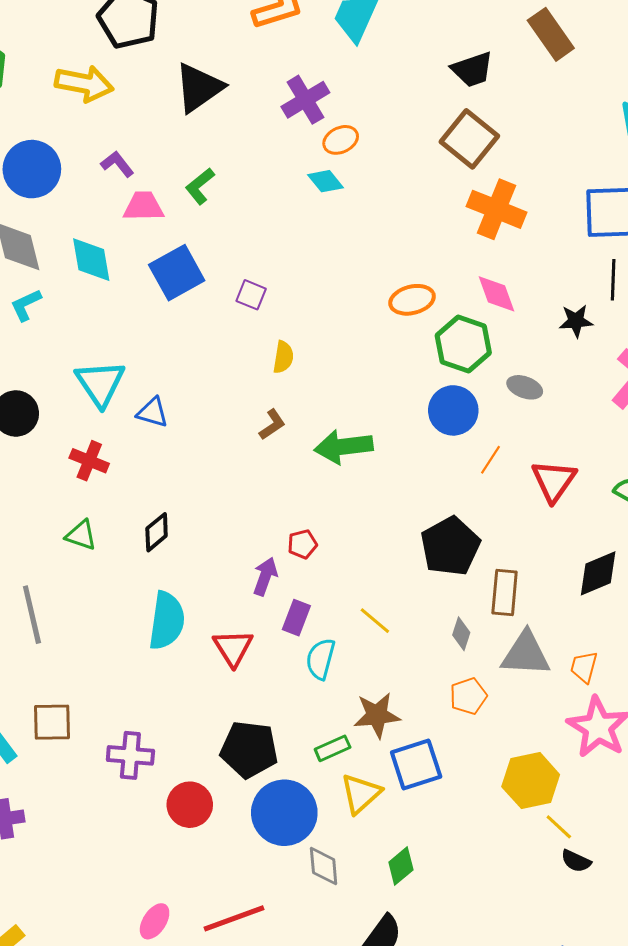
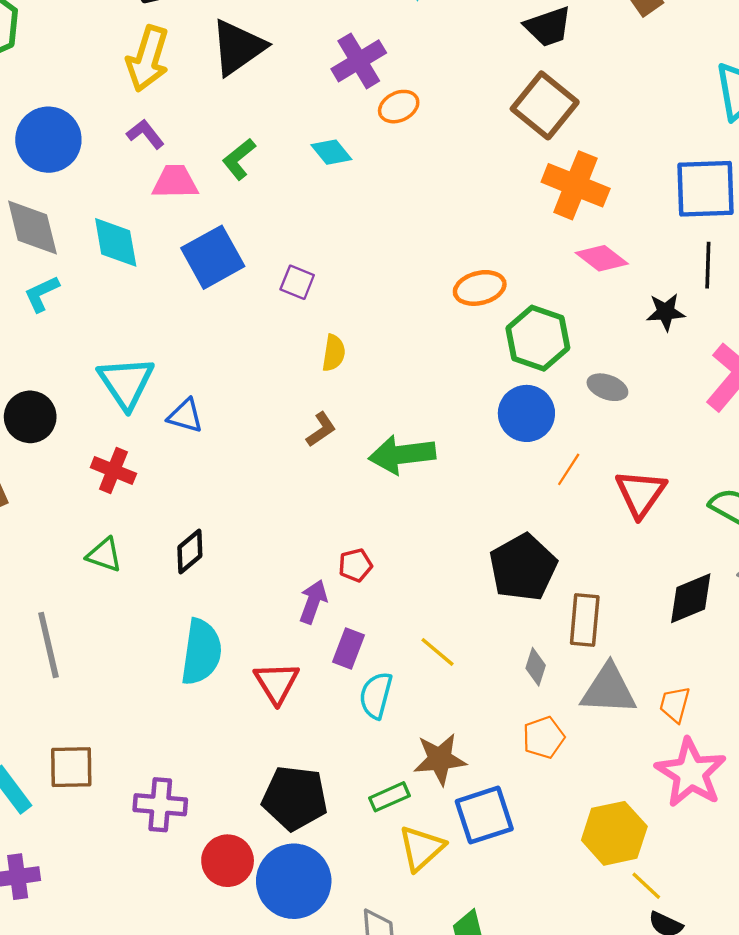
yellow arrow: (84, 84) -> (148, 59), moved, turned 96
cyan diamond: (326, 181) -> (331, 152), moved
pink diamond: (497, 294) -> (602, 258), moved, turned -33
blue circle: (284, 813) -> (294, 881), moved

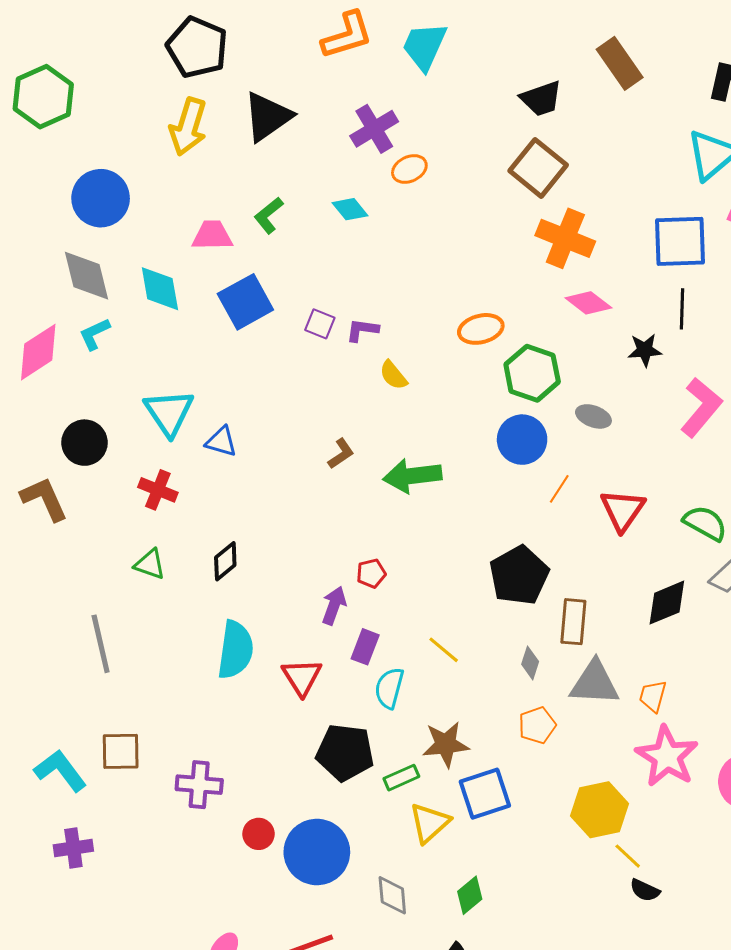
purple L-shape: (145, 134) -> (362, 330), moved, turned -44
yellow semicircle: (334, 353) -> (393, 375), moved, turned 132
black pentagon: (295, 798) -> (345, 752), moved
red circle: (228, 861) -> (259, 834), size x0.7

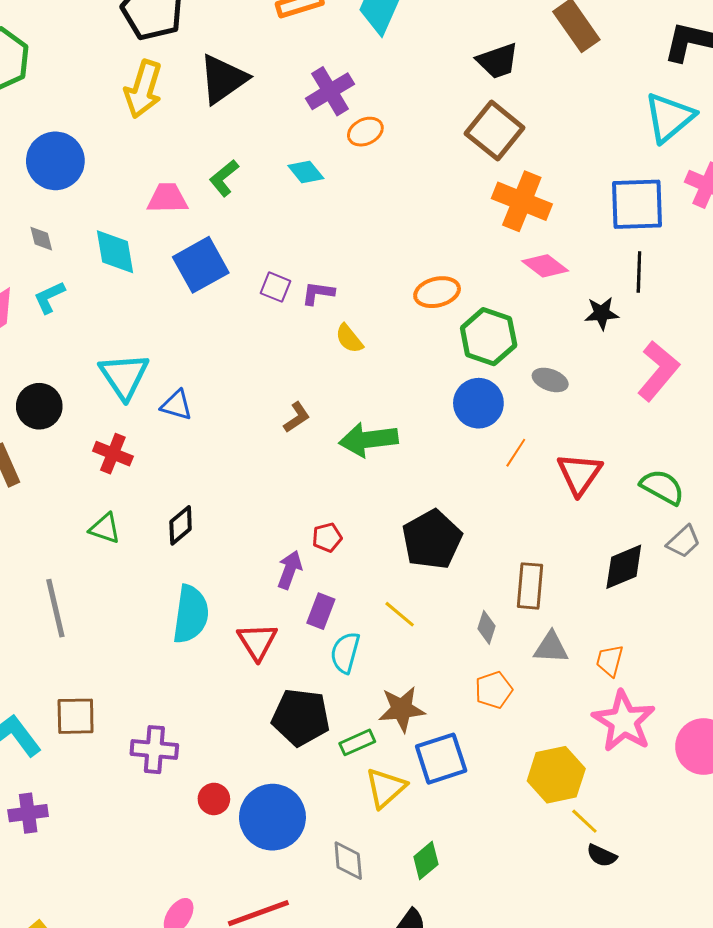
gray diamond: (87, 276) -> (41, 239), size x0.5
black pentagon: (519, 575) -> (432, 539), moved
gray triangle: (594, 683) -> (551, 648), size x0.7

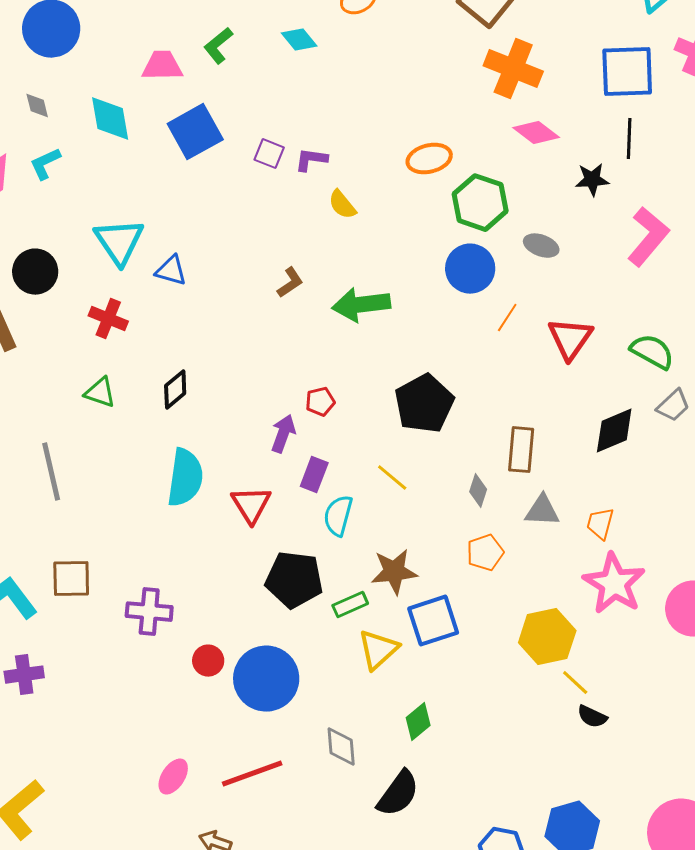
gray diamond: (348, 861) -> (341, 747), moved

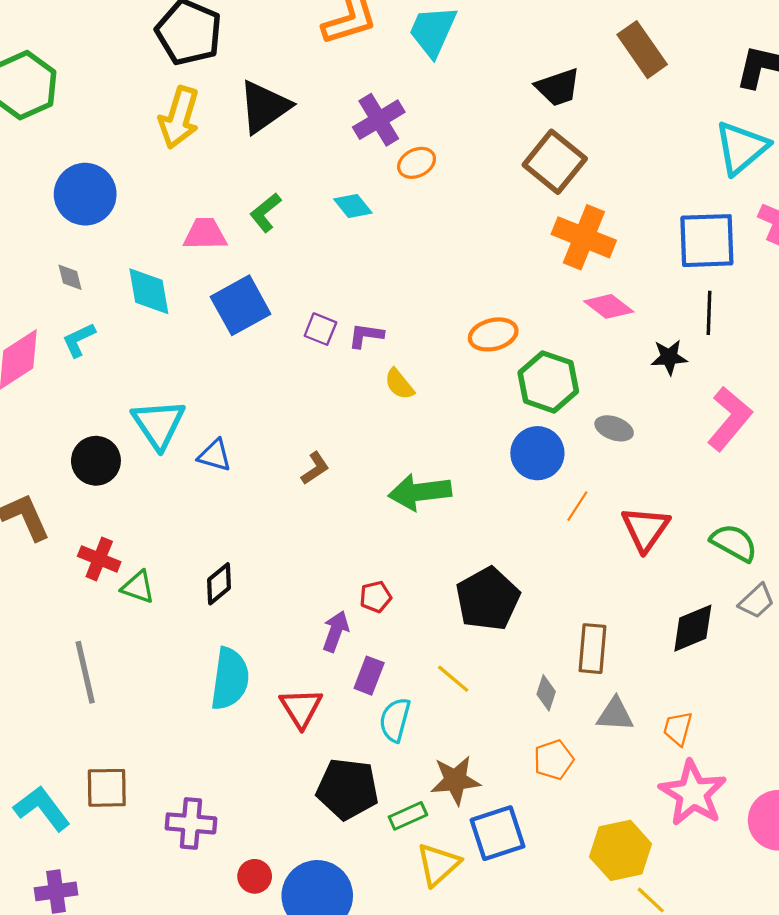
black circle: (35, 272) -> (96, 461), moved
brown L-shape: (290, 283) -> (315, 468), moved
red cross: (108, 319) -> (99, 559), moved

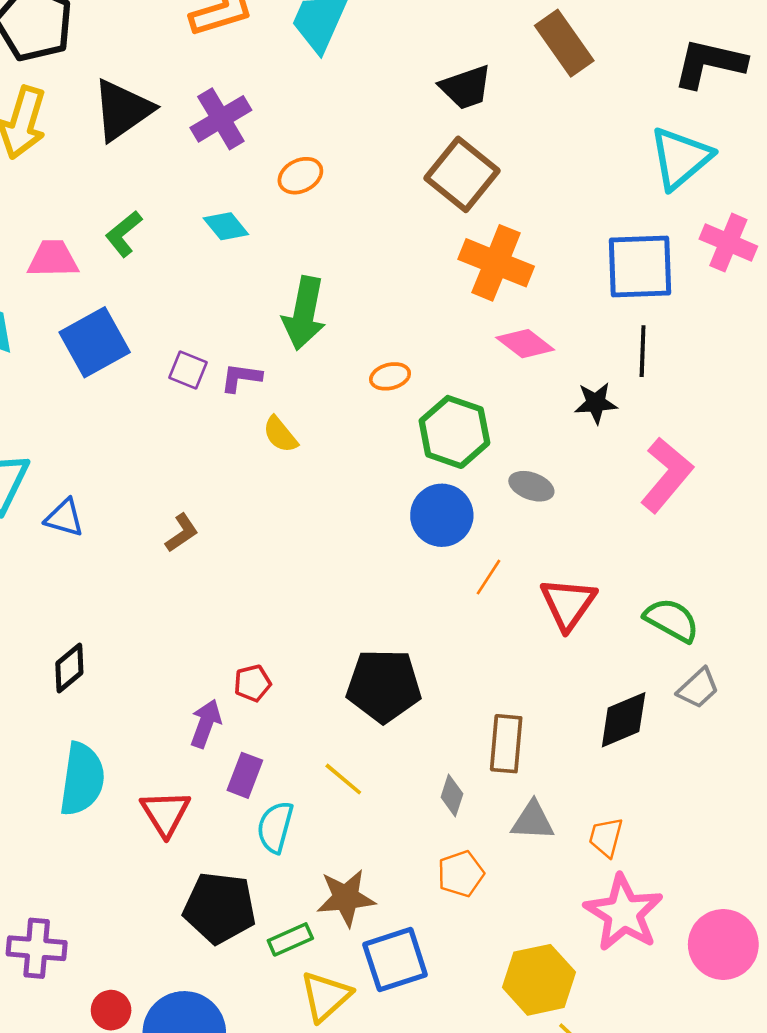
purple cross: (379, 120) -> (221, 119), moved
orange ellipse: (493, 334) -> (390, 376), size x0.7
green arrow: (420, 492) -> (304, 313), moved, turned -72
black pentagon: (488, 599) -> (384, 686), turned 30

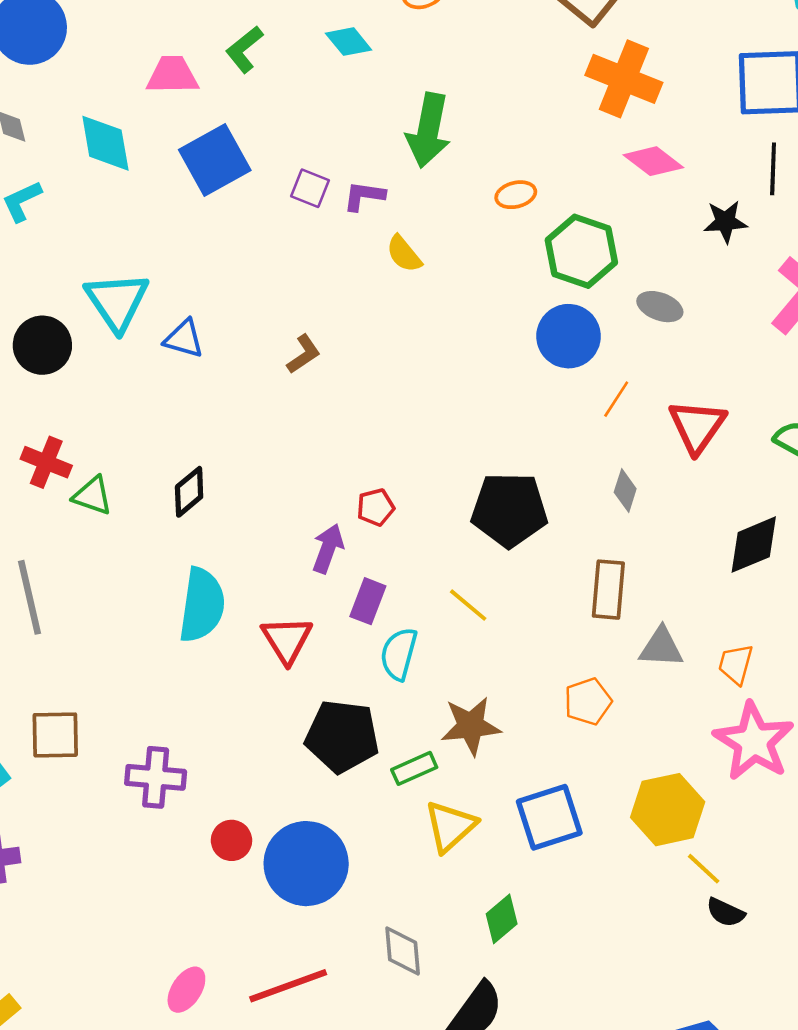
brown rectangle: (506, 744) -> (608, 590), moved
gray diamond: (452, 796) -> (625, 491), moved
blue square: (395, 960) -> (549, 817), moved

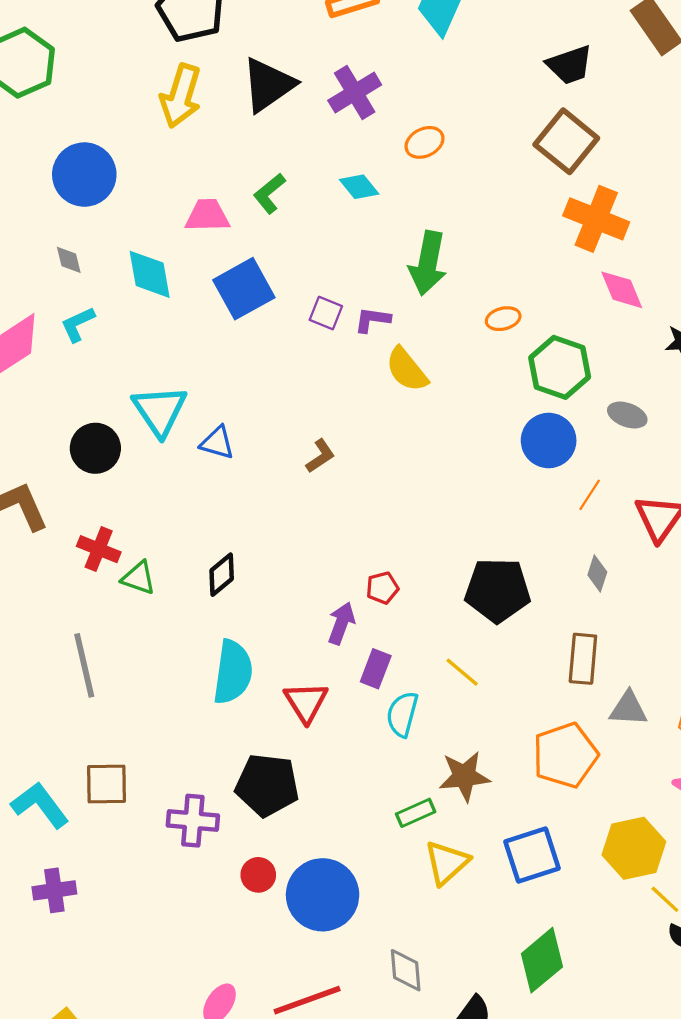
pink diamond: (653, 161) -> (622, 290), turned 30
yellow semicircle: (404, 254) -> (407, 370), size x1.4
orange pentagon: (588, 701) -> (565, 755), size x1.6
black pentagon: (342, 736) -> (267, 785), moved
green diamond: (502, 919) -> (542, 960), moved, size x1.5

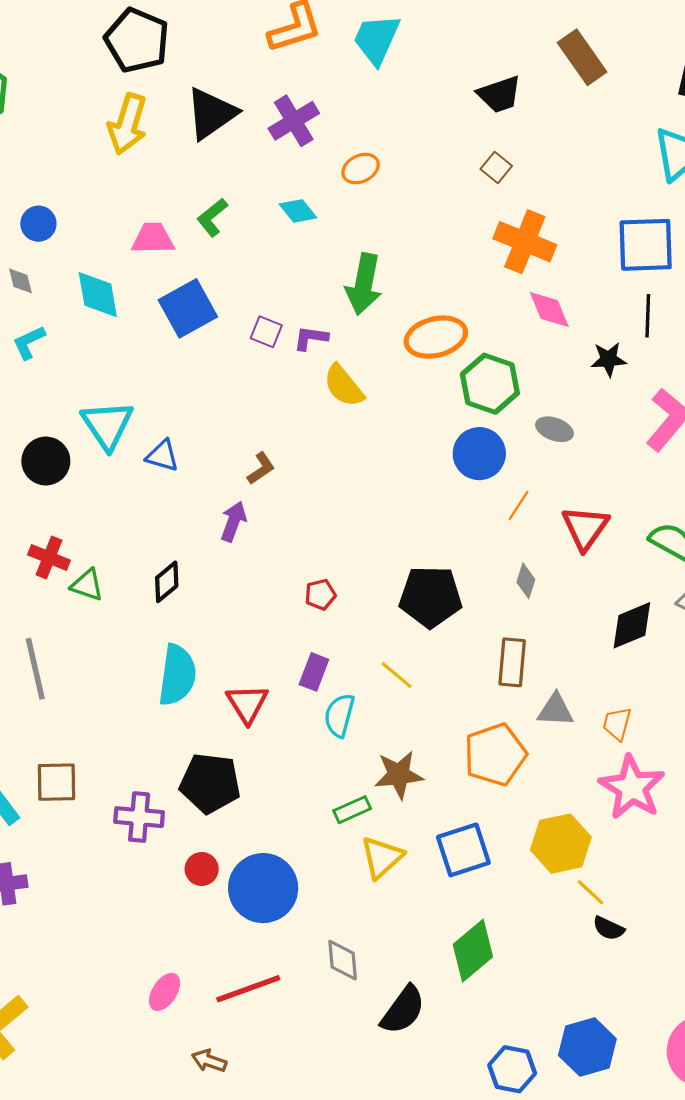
brown square: (566, 141) -> (496, 167), size x0.5
blue circle: (84, 175) -> (38, 224), moved, size x0.6
orange ellipse: (503, 319) -> (436, 337), size x1.8
purple arrow: (341, 623) -> (233, 521), moved

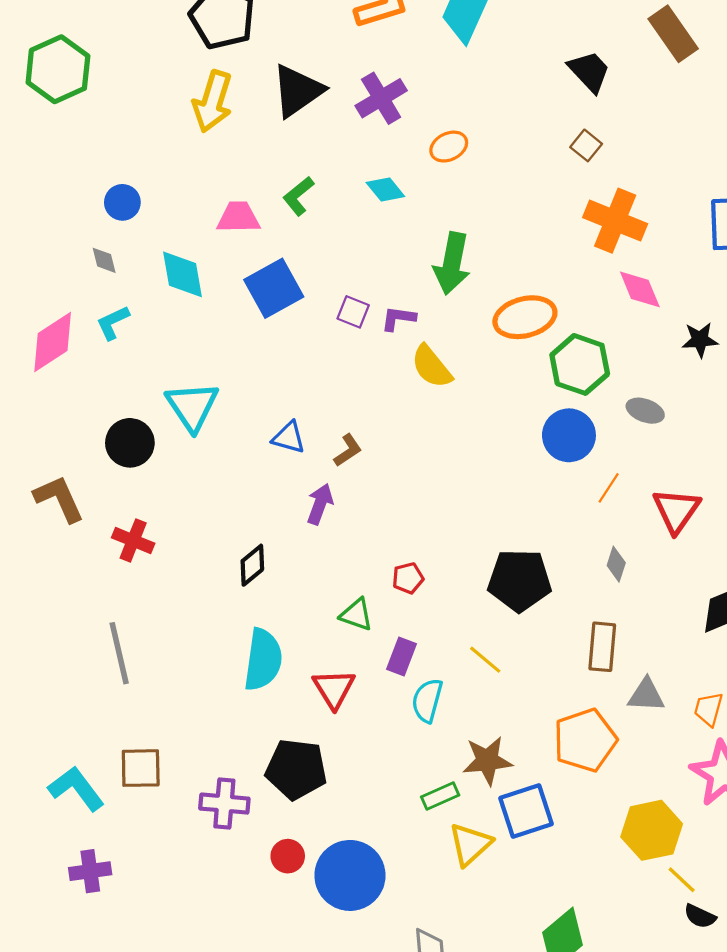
black trapezoid: (499, 94) -> (589, 71), turned -114
blue triangle: (162, 456) -> (289, 437), moved
green triangle: (87, 585) -> (356, 615), moved
blue square: (463, 850) -> (526, 811), moved

